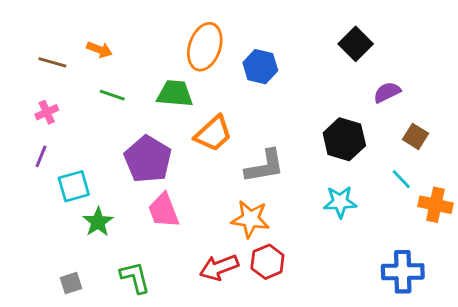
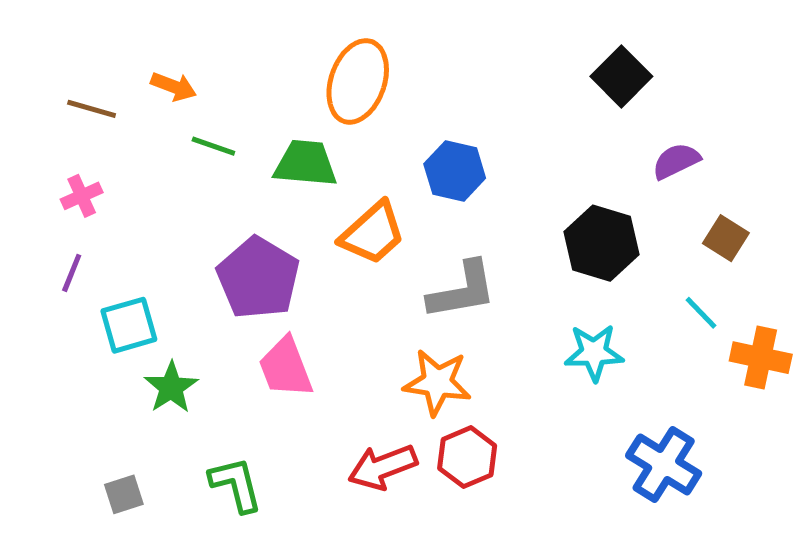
blue hexagon: (260, 67) -> (455, 171), moved
green line: (112, 95) -> (213, 146), moved
blue cross: (403, 272) -> (664, 465), moved, turned 33

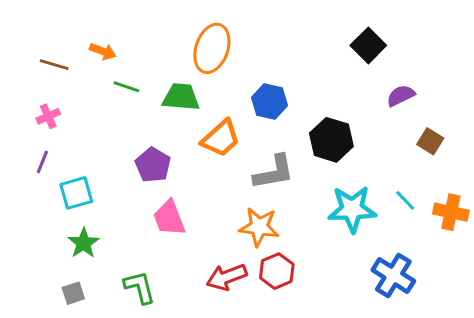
black hexagon: (601, 243) -> (331, 140), moved
purple pentagon: (258, 278) -> (153, 165), size x0.7
cyan line: (701, 313) -> (405, 200), moved
cyan star: (594, 353) -> (352, 209), size x1.4
green star: (171, 387) -> (84, 243), moved

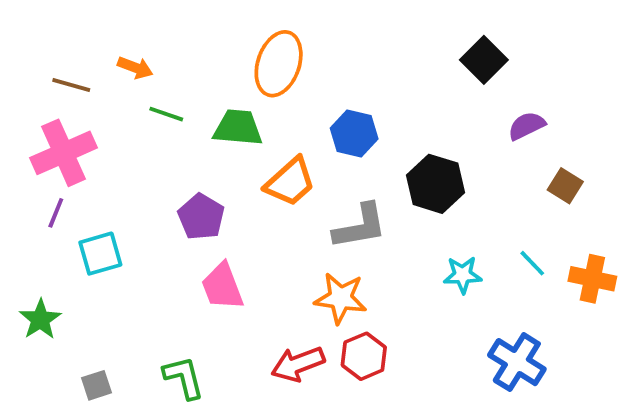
pink cross: (48, 116) -> (64, 153), size x2.0
cyan star: (352, 209) -> (463, 275), size x0.6
green star: (84, 243) -> (40, 319), moved

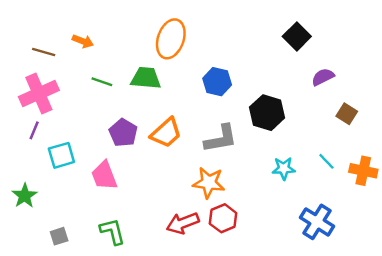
green line: (166, 114) -> (102, 82), moved
orange trapezoid: (290, 182) -> (166, 133), moved
pink trapezoid: (222, 286) -> (104, 176), moved

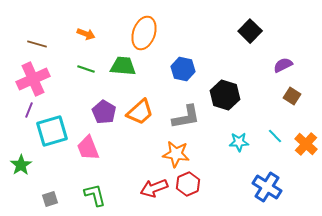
orange arrow: (83, 41) -> (86, 34), moved
purple semicircle: (323, 77) -> (283, 65), moved
cyan square: (61, 155) -> (52, 131), size x1.4
orange cross: (363, 171) -> (306, 144), turned 30

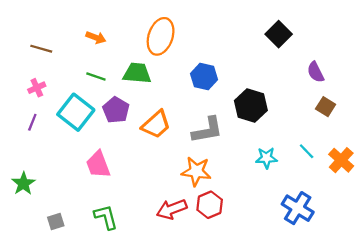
purple semicircle: (283, 65) -> (316, 72), turned -90
pink cross: (33, 79) -> (37, 88), size x0.5
purple pentagon: (104, 112) -> (116, 110), moved
cyan square: (52, 131) -> (76, 112), moved, turned -36

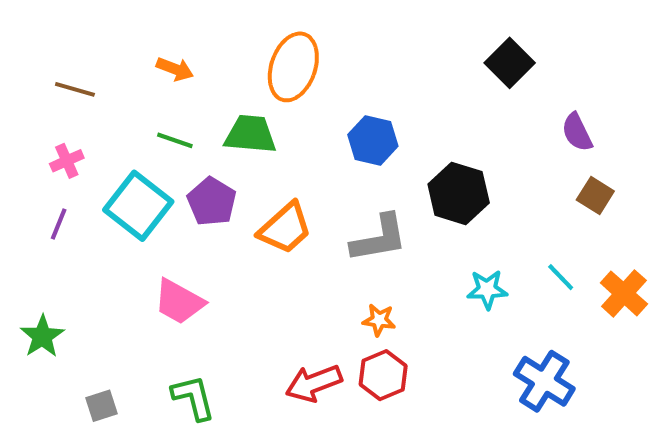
pink trapezoid: (98, 165) -> (179, 302), turned -40
orange star: (196, 171) -> (379, 320), moved, size x0.6

